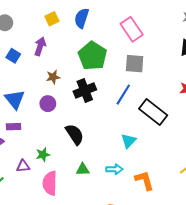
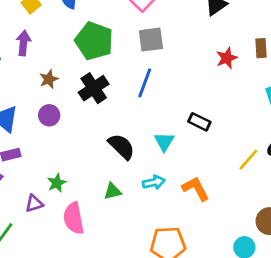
black rectangle: (153, 112) -> (199, 122), moved, size x0.6
black semicircle: (75, 134) -> (121, 146), moved

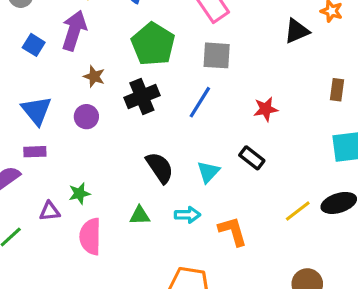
purple arrow: (23, 43) -> (74, 30), size x1.4
red star: (227, 58) -> (266, 109), moved
brown star: (49, 79) -> (94, 76), turned 30

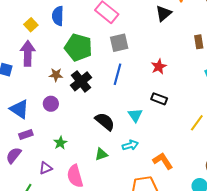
brown star: (94, 76) -> (56, 75), moved
green star: (79, 193) -> (60, 143), moved
orange L-shape: (233, 231) -> (163, 161), moved

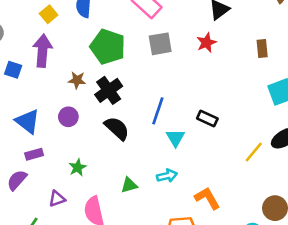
red star: (159, 67) -> (206, 43), moved
blue line: (117, 74) -> (158, 111), moved
black semicircle: (105, 121) -> (117, 128), moved

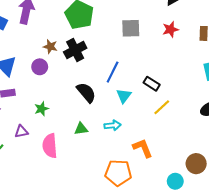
red star: (206, 43) -> (170, 29), moved
gray square: (160, 44) -> (131, 28), moved
brown star: (77, 80) -> (50, 47), moved
black semicircle: (117, 128) -> (86, 92), moved
yellow line: (254, 152) -> (162, 107), moved

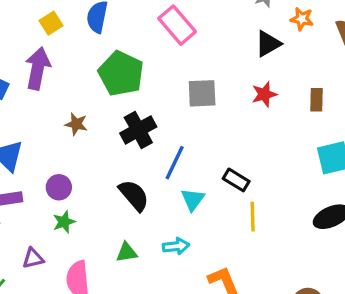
black cross: (75, 50) -> (138, 130), moved
purple circle: (40, 67) -> (59, 187), moved
yellow line: (162, 107) -> (253, 217), turned -48

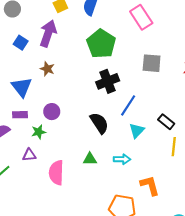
brown star: (76, 124) -> (47, 69), moved
green star: (64, 222) -> (39, 132), moved

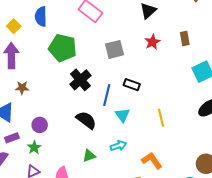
black rectangle: (166, 122) -> (132, 85), moved

